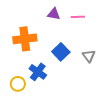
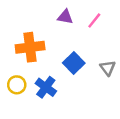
pink line: (78, 17) -> (94, 21), turned -48
yellow circle: (18, 84) -> (17, 85), moved

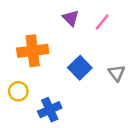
purple triangle: (65, 17) -> (71, 18), turned 35
blue cross: (46, 87) -> (50, 110), moved, turned 30

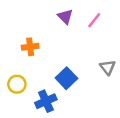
orange cross: (33, 51) -> (30, 47), size x0.6
blue square: (80, 68) -> (66, 78), moved

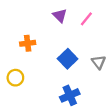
blue square: (66, 78) -> (68, 59), moved
blue cross: (46, 101) -> (70, 95), moved

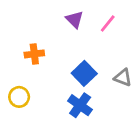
gray triangle: (99, 62) -> (123, 78), turned -32
blue cross: (70, 95) -> (80, 105), moved, turned -30

